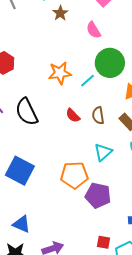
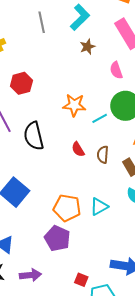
cyan triangle: (103, 152) -> (99, 207), moved
purple pentagon: (98, 196) -> (57, 238), moved

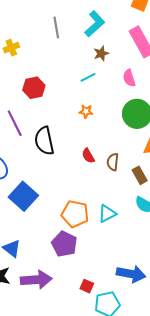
orange star: (74, 105) -> (86, 111), size x0.6
cyan line: (100, 118) -> (88, 77), moved
purple arrow: (30, 275) -> (36, 280), size x1.4

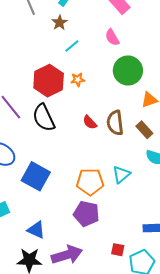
brown star: (101, 53) -> (60, 23), moved
red hexagon: (34, 88) -> (49, 81), moved, size x1.4
brown semicircle: (113, 162) -> (115, 123), size x1.4

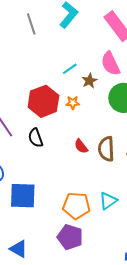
brown star: (60, 23) -> (89, 81), moved
pink semicircle: (112, 37) -> (110, 64), size x1.4
black semicircle: (44, 118) -> (36, 138), size x0.7
blue square: (36, 176) -> (23, 196), turned -32

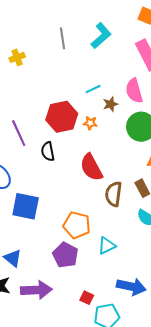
red semicircle: (81, 146) -> (91, 167), size x1.8
brown semicircle: (106, 149) -> (113, 194), moved
cyan triangle: (108, 201) -> (107, 246), moved

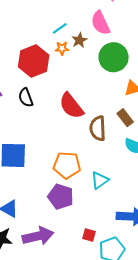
orange star: (90, 123) -> (62, 48), moved

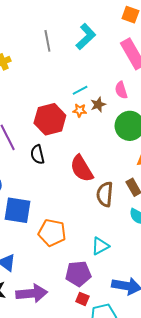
pink semicircle: (100, 23) -> (121, 90), size x0.7
orange pentagon: (67, 165) -> (52, 233), moved
purple pentagon: (61, 197) -> (78, 274), moved, turned -30

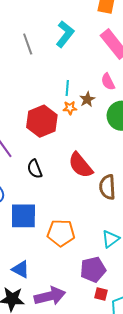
cyan line: (80, 90) -> (67, 88), turned -49
black semicircle: (37, 154) -> (35, 169), moved

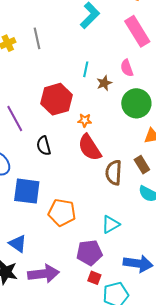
gray line: (28, 44) -> (37, 38), moved
orange star: (70, 108) -> (85, 120), moved

